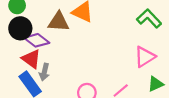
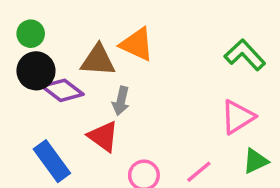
red triangle: (31, 59) -> (103, 136), moved
gray arrow: (44, 72) -> (121, 101), moved

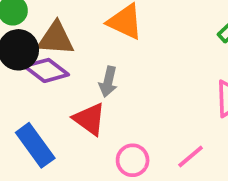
brown triangle: (98, 60) -> (56, 39), moved

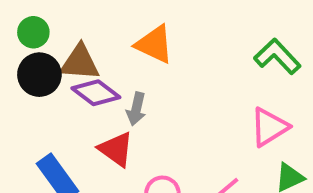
purple diamond: (46, 70) -> (96, 93), moved

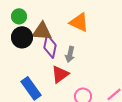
purple diamond: (96, 93) -> (50, 46), turned 65
red triangle: (116, 149) -> (60, 74), turned 48

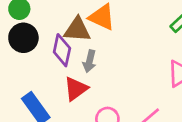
brown triangle: (42, 31) -> (77, 30), moved

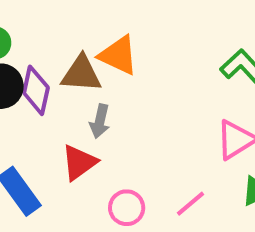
purple diamond: (62, 50) -> (36, 90), moved

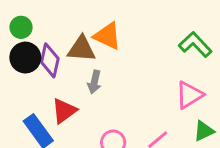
red triangle: (79, 162) -> (64, 111), moved

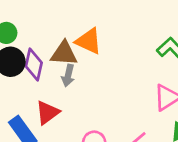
gray arrow: (94, 82) -> (68, 75), moved

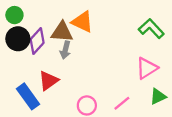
purple diamond: (34, 64) -> (37, 41), turned 30

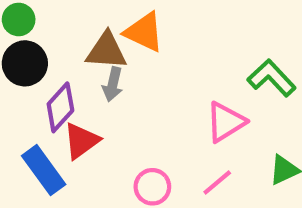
green L-shape: (151, 29) -> (272, 78), moved
purple diamond: (37, 41) -> (60, 107), moved
pink triangle: (147, 68) -> (226, 122), moved

